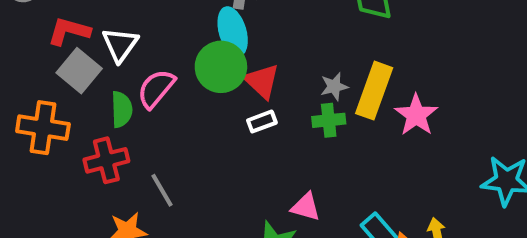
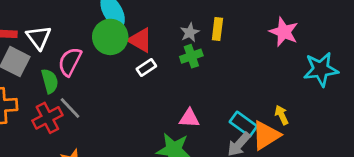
yellow rectangle: (374, 91) -> (217, 29), size x0.6
pink star: (416, 115) -> (284, 32), moved
gray line: (162, 190) -> (70, 108), moved

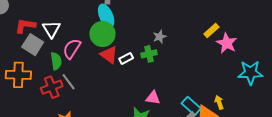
yellow rectangle: (217, 29) -> (211, 30), moved, turned 35
red triangle: (140, 40) -> (109, 55), moved
green cross: (191, 56) -> (149, 54), moved

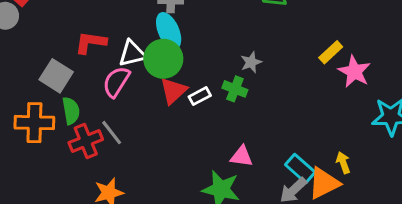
red L-shape: (25, 26) -> (91, 42), moved
white triangle: (51, 29) -> (132, 54), moved, turned 48
green cross: (149, 54) -> (235, 89), turned 35
red triangle: (109, 55) -> (173, 91), turned 42
green semicircle: (56, 61) -> (71, 111), moved

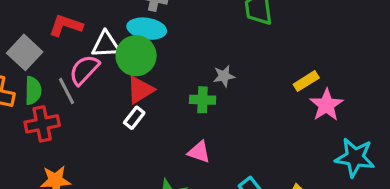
cyan ellipse: (169, 31) -> (147, 29), turned -68
green cross: (235, 89) -> (203, 100), turned -30
white rectangle: (200, 96) -> (134, 118), moved, turned -35
gray line: (112, 133) -> (66, 91), moved
pink triangle: (242, 156) -> (199, 152), moved

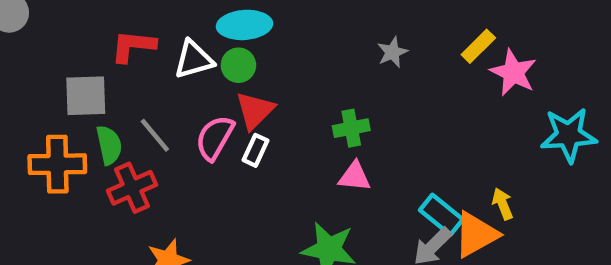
gray square: (25, 52) -> (86, 96), turned -32
green circle: (136, 56) -> (238, 65), size x0.6
pink semicircle: (84, 70) -> (215, 138), moved
gray star: (224, 76) -> (392, 52), moved
green cross: (203, 100) -> (351, 128), moved

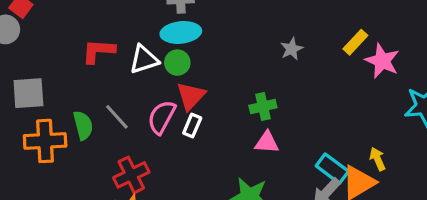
gray square: (86, 96) -> (28, 93), moved
red cross: (132, 188) -> (131, 175), moved

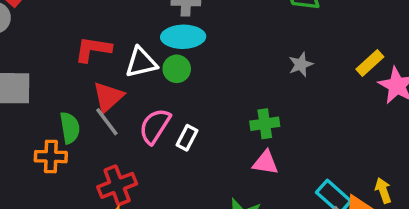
red triangle: (191, 96) -> (108, 97), moved
orange cross: (45, 141) -> (51, 157), moved, size x0.7

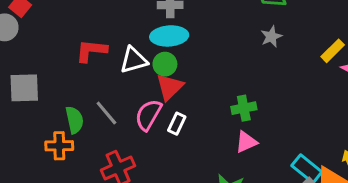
gray star: (301, 64) -> (271, 37), moved
red triangle: (108, 97) -> (170, 87), moved
pink triangle: (266, 163) -> (246, 142), turned -30

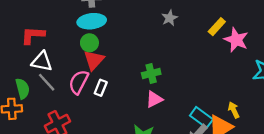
white triangle: (134, 60) -> (42, 61), moved, turned 30

